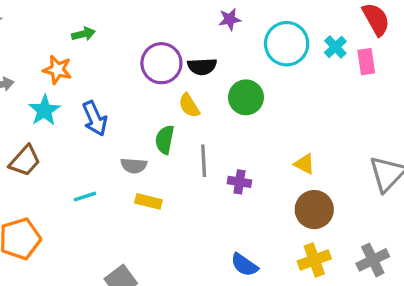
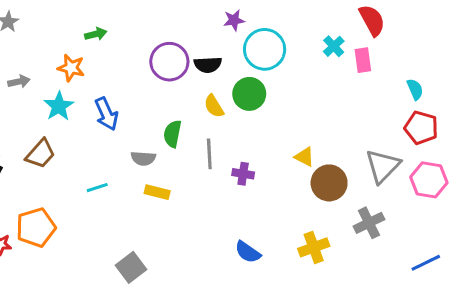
cyan circle: (287, 44) -> (265, 49), moved
yellow semicircle: (189, 105) -> (214, 106), moved
brown circle: (314, 210) -> (329, 183), moved
gray cross: (373, 260) -> (369, 223), moved

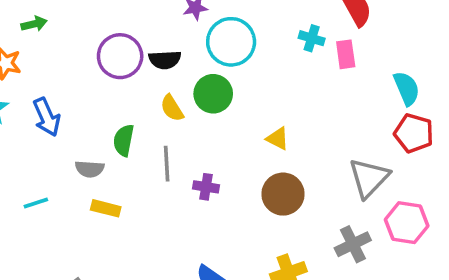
cyan cross: (334, 46) -> (312, 38), turned -30
cyan semicircle: (415, 89) -> (407, 88), size x1.4
yellow triangle: (305, 157) -> (278, 139), moved
pink hexagon: (429, 180) -> (407, 223), moved
brown circle: (329, 183) -> (283, 194), moved

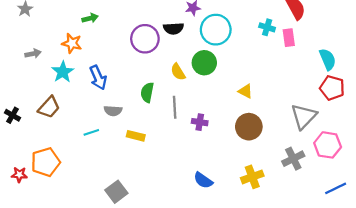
black semicircle: (165, 60) -> (173, 28), moved
gray semicircle: (90, 169) -> (113, 111), moved

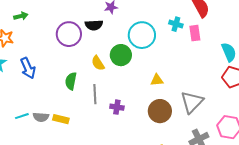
cyan circle: (216, 30) -> (142, 35), moved
yellow triangle: (245, 91) -> (157, 80), turned -32
gray semicircle: (113, 111) -> (41, 117), moved
gray triangle: (304, 116) -> (192, 102), moved

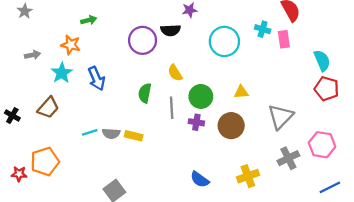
green circle: (121, 55) -> (201, 96), moved
brown circle: (160, 111) -> (231, 126), moved

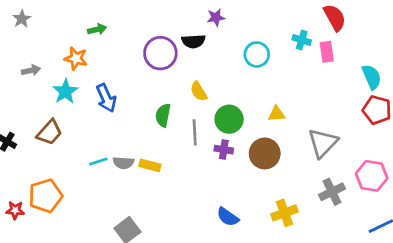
cyan circle: (224, 41) -> (257, 54), size x0.7

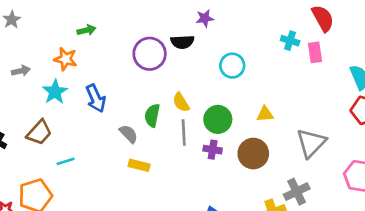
cyan circle: (257, 54) -> (232, 66), moved
yellow semicircle: (199, 91) -> (181, 102), moved
cyan line: (98, 161) -> (66, 161), moved
gray semicircle: (123, 163) -> (129, 134), moved, turned -138
gray cross: (332, 192) -> (297, 192), moved

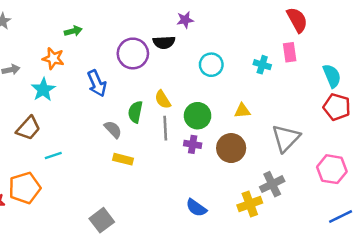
cyan cross: (290, 41) -> (262, 65), moved
blue arrow: (96, 98) -> (97, 83), moved

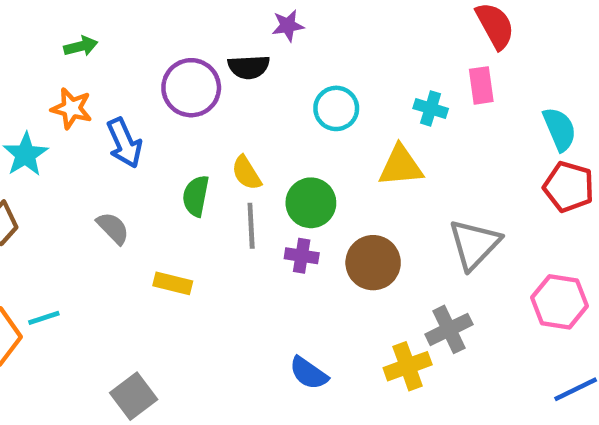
orange star: (53, 58) -> (71, 108), moved
yellow triangle: (242, 111) -> (401, 166), moved, size x1.5
gray semicircle: (113, 129) -> (113, 228), moved
cyan line: (53, 155) -> (44, 318), moved

